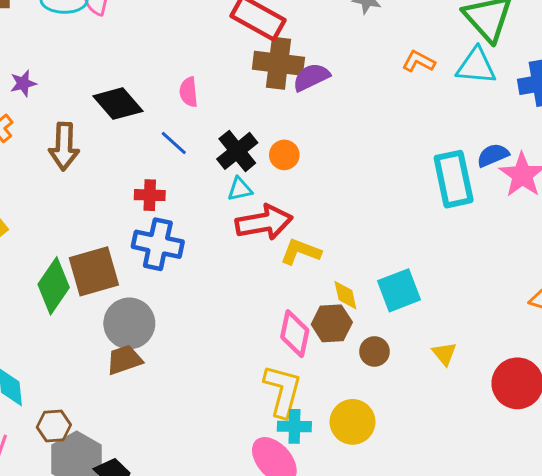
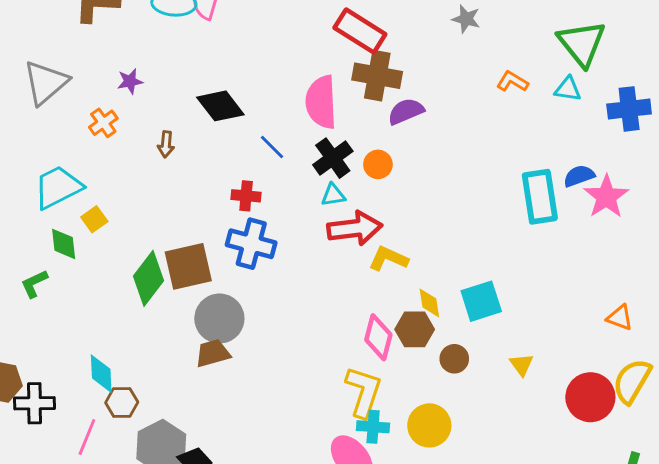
cyan triangle: (476, 66) -> (568, 89), size x0.7
purple semicircle: (311, 77) -> (406, 111), moved
pink semicircle: (189, 92) -> (321, 102), moved, size x1.8
brown arrow: (64, 146) -> (166, 144), size x0.6
brown hexagon: (54, 426) -> (122, 402), moved

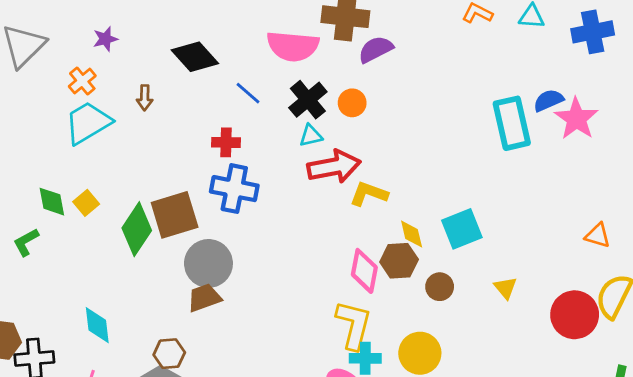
pink semicircle: (321, 102) -> (293, 46), turned -78
cyan trapezoid: (58, 187) -> (88, 123), moved
yellow square: (94, 219) -> (86, 203), moved
brown hexagon: (122, 402) -> (169, 354), moved

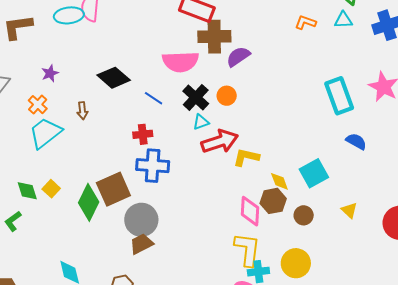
blue semicircle: (548, 100) -> (356, 141), moved, turned 60

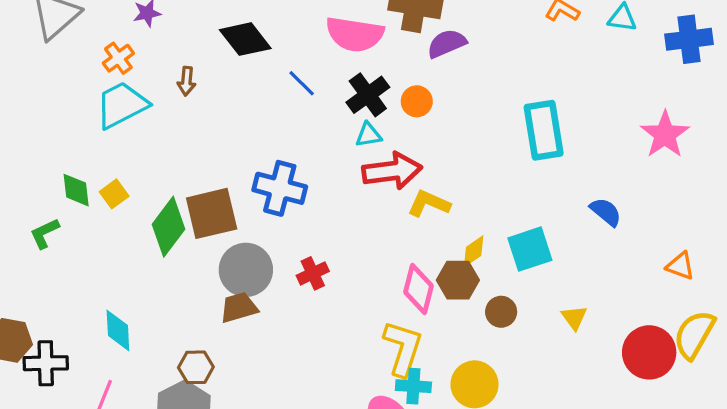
cyan rectangle: (339, 96) -> (544, 130), moved
red cross: (143, 134) -> (313, 273), moved, turned -30
yellow diamond: (279, 181) -> (474, 251), turned 65

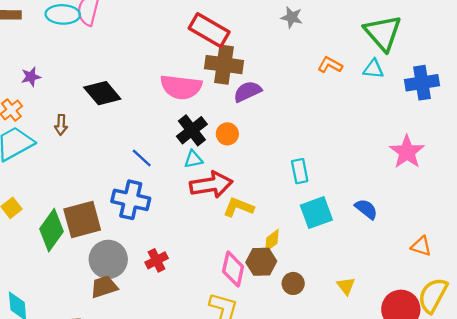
blue line: (302, 83) -> (142, 158), moved
cyan rectangle: (544, 130) -> (300, 171), moved, size x0.6
cyan square: (530, 249) -> (316, 213), moved

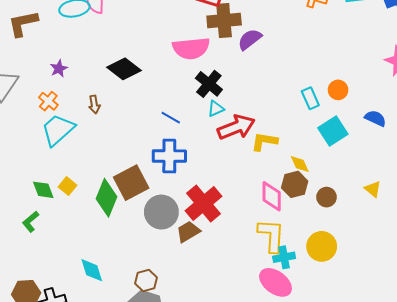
orange circle: (227, 134) -> (338, 90), moved
yellow diamond: (272, 241) -> (300, 164), turned -65
red cross: (157, 260) -> (203, 204), size x1.8
brown trapezoid: (104, 287) -> (188, 232), moved

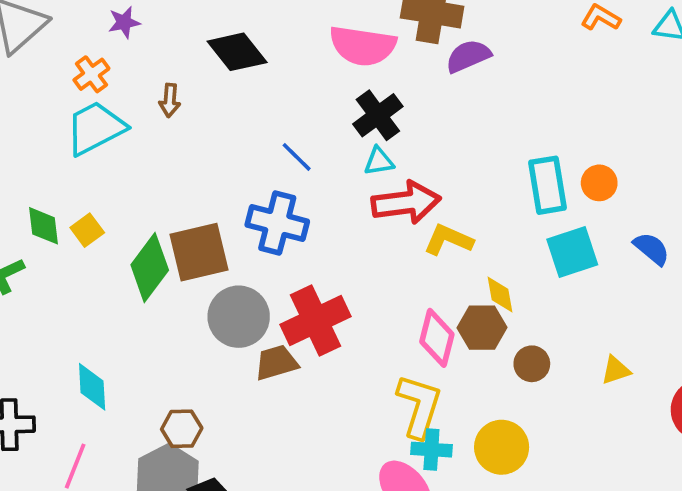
cyan rectangle: (310, 98) -> (547, 185), size x1.4
yellow triangle: (373, 189) -> (616, 370), turned 48

